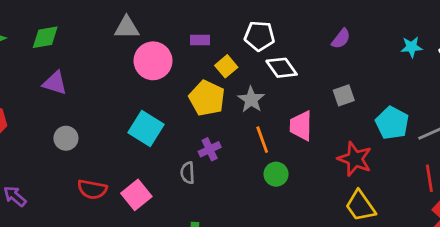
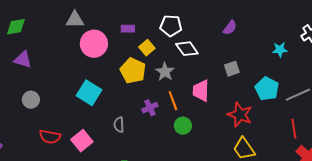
cyan star: (411, 47) -> (280, 50), moved
purple cross: (210, 149) -> (150, 108), moved

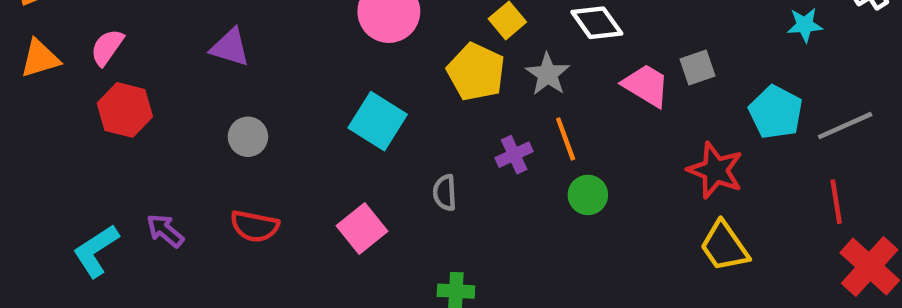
pink trapezoid: (201, 91) -> (646, 85), moved, turned 120
red semicircle: (50, 137) -> (255, 226), moved

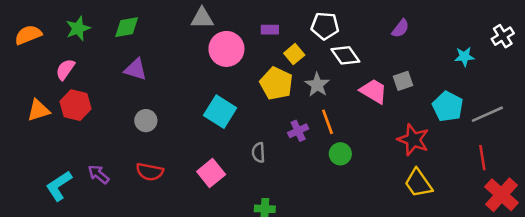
orange triangle: (40, 58) -> (38, 110), moved

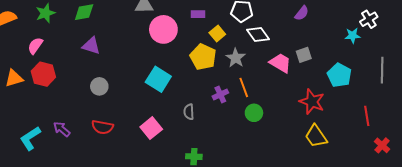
white cross: (503, 36) -> (369, 19), moved
gray line: (487, 114) -> (382, 70), moved, turned -65
red cross: (501, 195) -> (382, 145), size x0.6

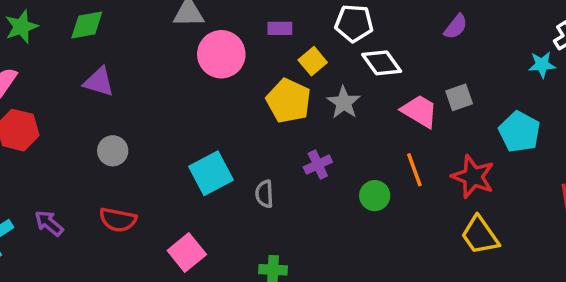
cyan square: (158, 79) -> (211, 173), moved, turned 30
orange line: (244, 87) -> (414, 170), moved
pink square: (151, 128) -> (187, 252), moved

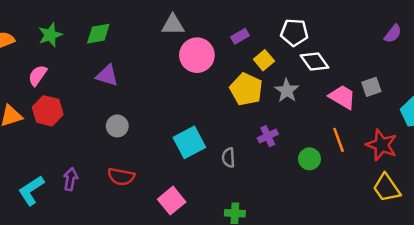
purple semicircle: (456, 27) -> (393, 34), moved
purple rectangle: (280, 28) -> (240, 36), turned -30
purple arrow: (49, 223) -> (70, 179), turned 60

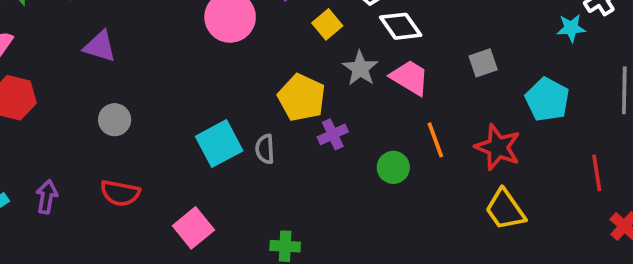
yellow pentagon: (246, 89) -> (302, 98), moved
pink trapezoid: (342, 97) -> (410, 78), moved
gray semicircle: (229, 158) -> (265, 149), moved

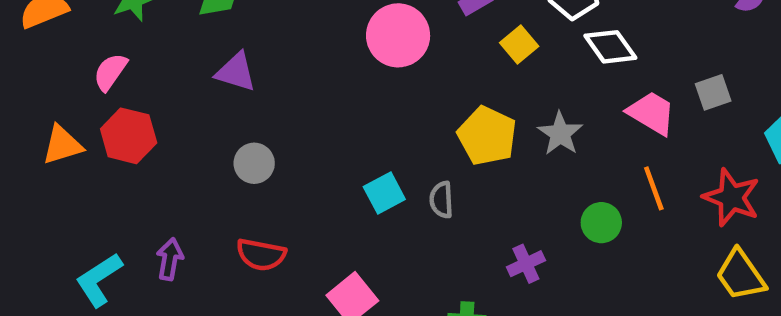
gray star: (360, 68) -> (560, 134), moved
pink trapezoid: (410, 78) -> (652, 113), moved
purple cross: (333, 134) -> (526, 264), moved
cyan square: (219, 144) -> (384, 193), size x0.7

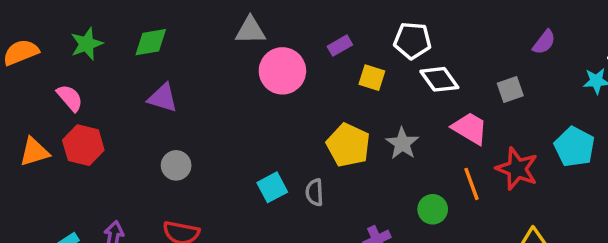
yellow square: (519, 45) -> (372, 78), turned -32
pink semicircle: (110, 72) -> (70, 98), turned 104
gray square: (713, 92) -> (510, 89), moved
red star: (731, 198) -> (517, 169), moved

